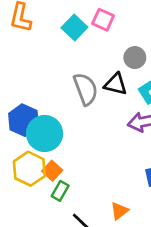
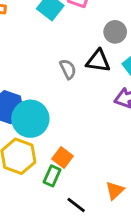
gray semicircle: (86, 89) -> (68, 69), size x0.6
orange square: (52, 171) -> (63, 158), moved

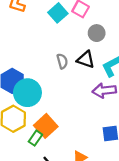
gray circle: (115, 32) -> (97, 33), moved
orange square: (63, 158) -> (46, 126), size x1.5

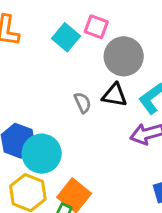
gray circle: (97, 33) -> (124, 56), size x1.6

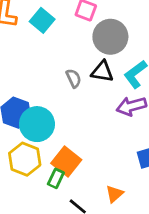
cyan square: (66, 37) -> (42, 20), moved

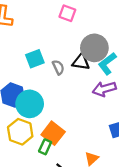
cyan square: (42, 20) -> (35, 59), moved, turned 30
gray circle: (110, 37) -> (94, 48), moved

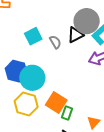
black triangle: (81, 62) -> (75, 35), turned -30
green rectangle: (45, 147) -> (67, 113), moved

